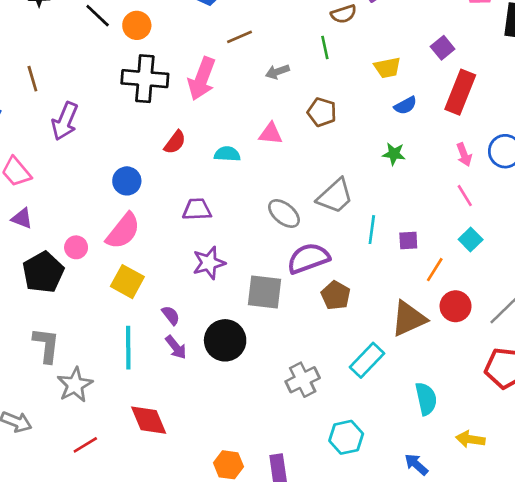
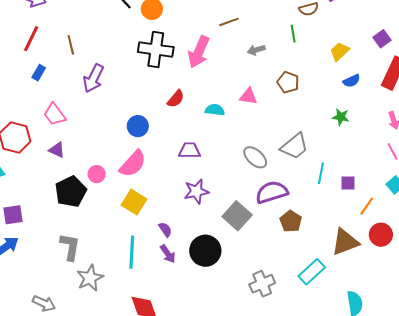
yellow trapezoid: (387, 68) -> (340, 51), turned 145
gray square: (264, 292) -> (237, 216), turned 32

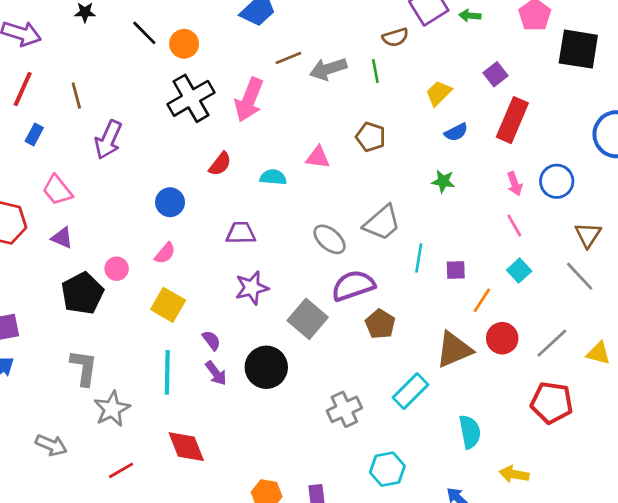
black cross: (156, 50) -> (191, 98), turned -36
gray arrow: (256, 50) -> (328, 69), moved, size x1.5
pink semicircle: (133, 164) -> (165, 253), size x0.6

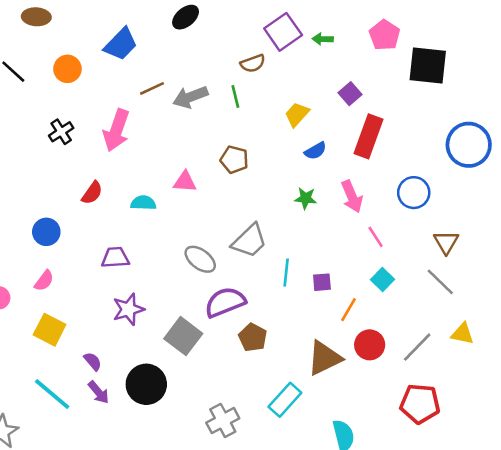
orange circle: (184, 44) -> (67, 69), moved
black cross: (191, 98) -> (61, 132), size x0.6
pink arrow: (515, 184) -> (352, 197), moved, size x1.4
yellow triangle: (598, 353) -> (462, 334), moved
cyan line: (167, 372) -> (52, 394), turned -48

